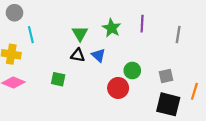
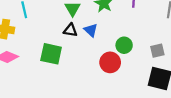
green square: (58, 79) -> (51, 54), size x1.5

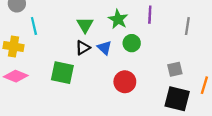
black triangle: (70, 30) -> (83, 48), turned -40
green circle: (124, 45) -> (132, 43), moved

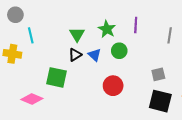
pink diamond: (16, 76) -> (32, 99), moved

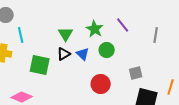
purple line: (136, 25) -> (123, 25), turned -42
gray square: (158, 74) -> (136, 73), moved
green square: (57, 77) -> (40, 65), moved

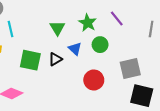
black triangle: (64, 54) -> (55, 59), moved
gray square: (136, 73) -> (130, 69), size x1.5

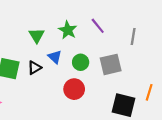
green circle: (100, 45) -> (81, 62), moved
gray square: (130, 69) -> (111, 64), moved

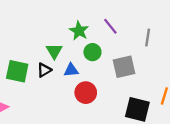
green triangle: (37, 35) -> (54, 51), moved
blue triangle: (55, 57) -> (71, 70), moved, turned -48
green circle: (81, 62) -> (92, 52), moved

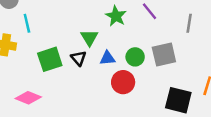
green circle: (92, 52) -> (135, 57), moved
black triangle: (44, 70) -> (79, 58), turned -40
green square: (17, 71) -> (50, 59), turned -30

